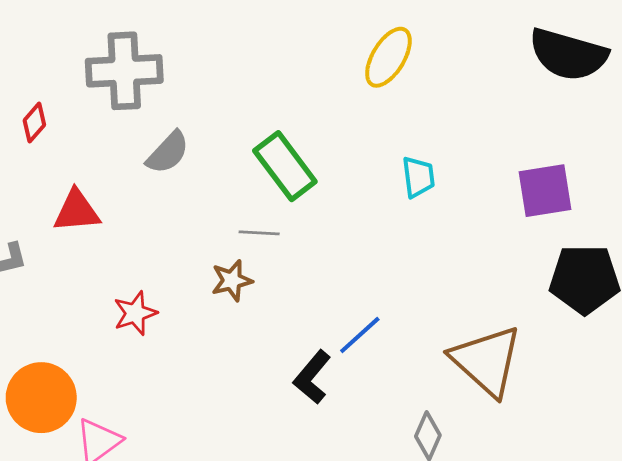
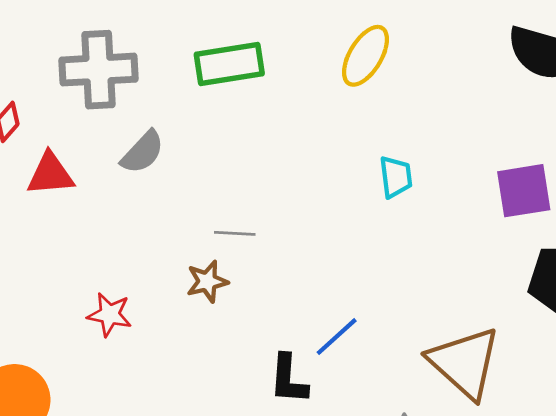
green rectangle: (285, 166) -> (229, 64), moved, turned -62
red triangle: (77, 211) -> (50, 174), moved
red star: (135, 313) -> (110, 315), turned 30
black L-shape: (312, 377) -> (288, 379), turned -36

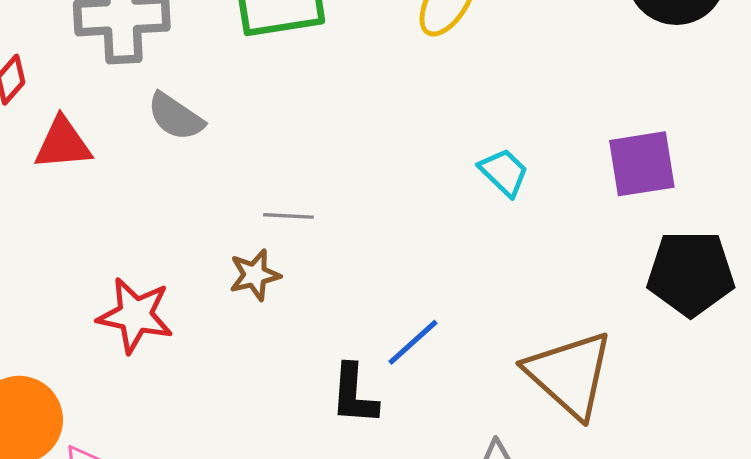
gray semicircle: (143, 152) -> (176, 117), turned 81
cyan trapezoid: (396, 177) -> (504, 172), moved, turned -39
red star: (110, 315) -> (135, 315), size x1.4

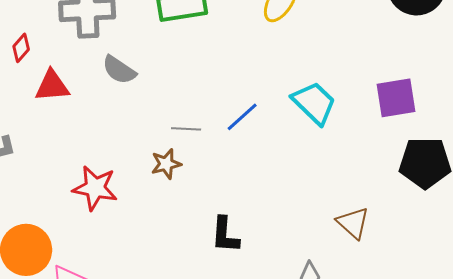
cyan trapezoid: (504, 172) -> (314, 103), size x1.5
blue line: (413, 342) -> (242, 117), moved
brown triangle: (570, 374) -> (353, 223), size x0.6

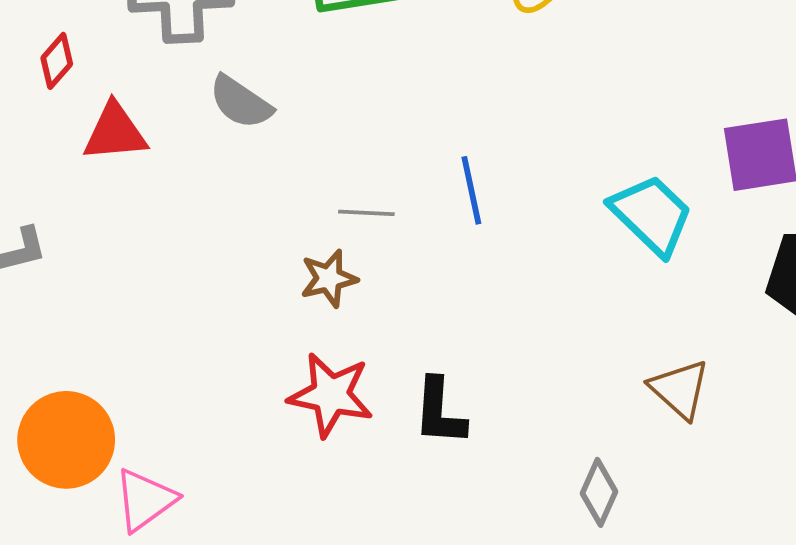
cyan trapezoid: (314, 103) -> (652, 215), moved
blue line: (242, 117) -> (471, 190), turned -60
red star: (95, 188) -> (331, 395), moved

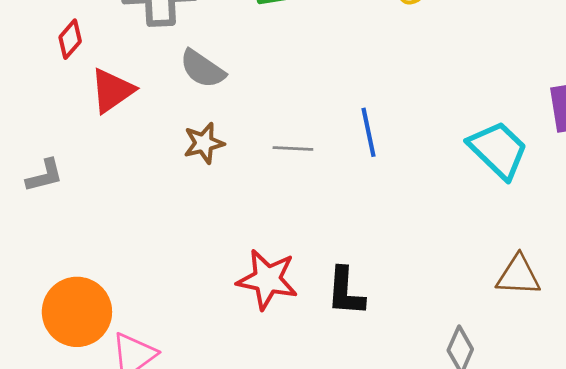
red triangle: (115, 132) -> (112, 90), turned -30
brown star: (329, 279) -> (204, 143), moved
brown triangle: (680, 389) -> (518, 275), turned -39

